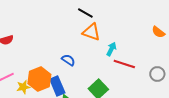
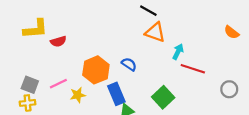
gray circle: (157, 74) -> (229, 89), moved
orange hexagon: (39, 79) -> (96, 70), moved

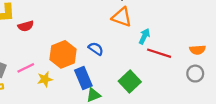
orange semicircle: (232, 32) -> (197, 50), moved, turned -42

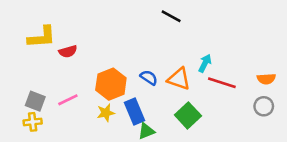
orange triangle: (122, 17) -> (179, 79), moved
yellow star: (45, 79) -> (106, 113), moved

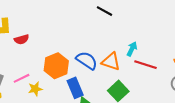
blue semicircle: (149, 78) -> (87, 60), size x1.5
yellow star: (106, 113) -> (35, 89), moved

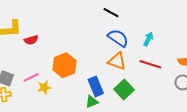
cyan arrow: (132, 49) -> (148, 39), moved
blue semicircle: (87, 60) -> (118, 38), moved
blue rectangle: (75, 88) -> (96, 86), moved

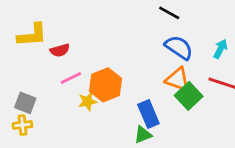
pink line: (31, 77) -> (71, 78), moved
yellow star: (44, 87) -> (88, 101), moved
green square: (124, 90) -> (189, 96), moved

